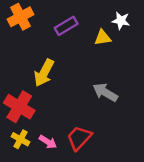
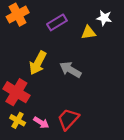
gray arrow: (105, 92) -> (70, 70), moved

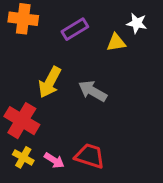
orange cross: (18, 15) -> (23, 19), turned 35
red trapezoid: (68, 119) -> (90, 156), turned 65

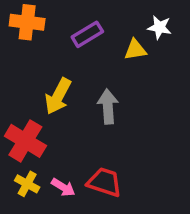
gray arrow: (93, 91) -> (108, 107), turned 56

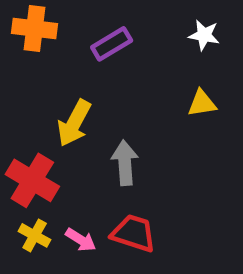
yellow triangle: (135, 50) -> (202, 103), moved
gray arrow: (108, 107) -> (125, 163), moved

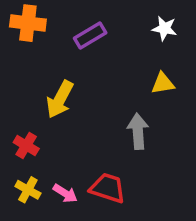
gray arrow: (125, 163) -> (138, 131), moved
red cross: (32, 180) -> (26, 145), size x0.6

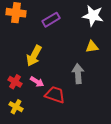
white star: (165, 28) -> (93, 16), size x1.5
red trapezoid: (108, 188) -> (55, 95), moved
pink arrow: (65, 193) -> (37, 82), moved

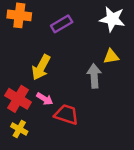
gray arrow: (78, 74) -> (94, 76), moved
red cross: (15, 82) -> (18, 99), size x1.5

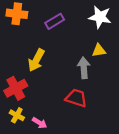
red cross: (18, 99) -> (16, 88), turned 30
pink arrow: (45, 99) -> (40, 123), moved
red trapezoid: (66, 115) -> (76, 98), moved

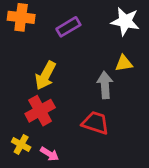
red cross: (16, 88) -> (40, 111), moved

